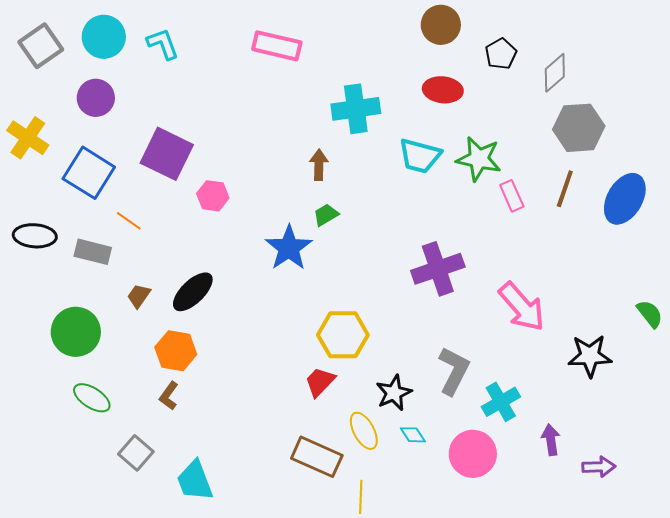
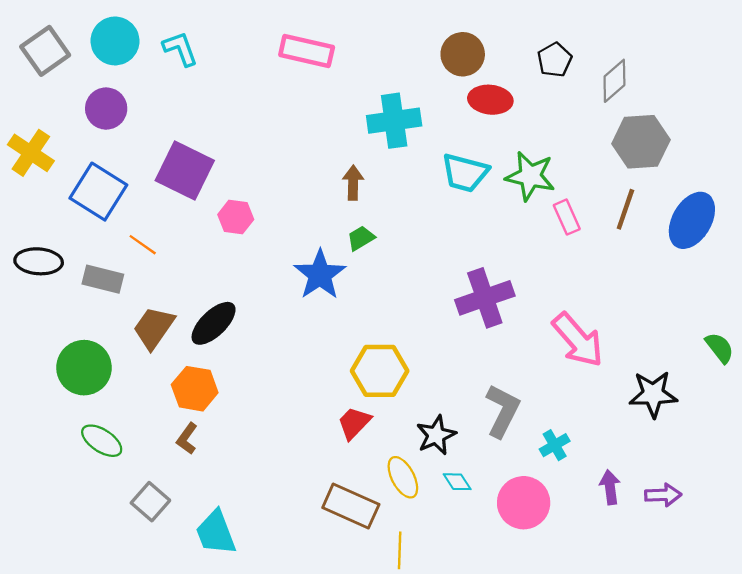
brown circle: (441, 25) -> (463, 54), moved
brown trapezoid: (139, 296) -> (154, 328), size x1.6
cyan cross: (501, 402) -> (555, 445), size x0.7
purple arrow: (599, 467) -> (663, 495), moved

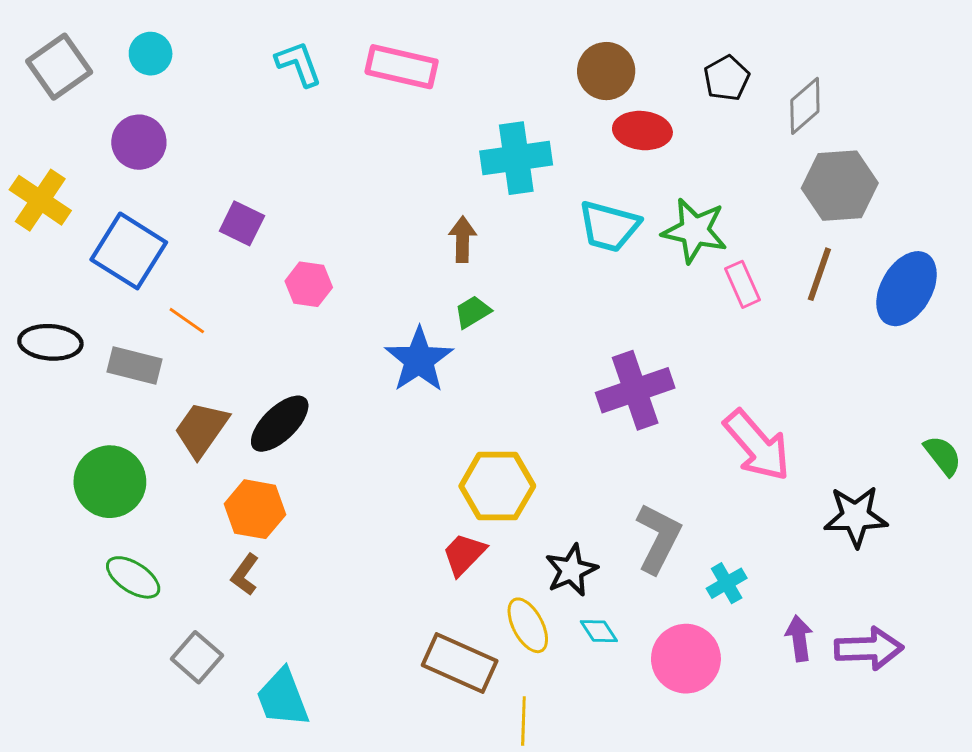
cyan circle: (115, 41) -> (151, 54), size x0.7
cyan L-shape: (180, 49) -> (299, 64), moved
purple square: (185, 171) -> (242, 223), size x0.6
purple arrow: (663, 495) -> (869, 649), size x1.4

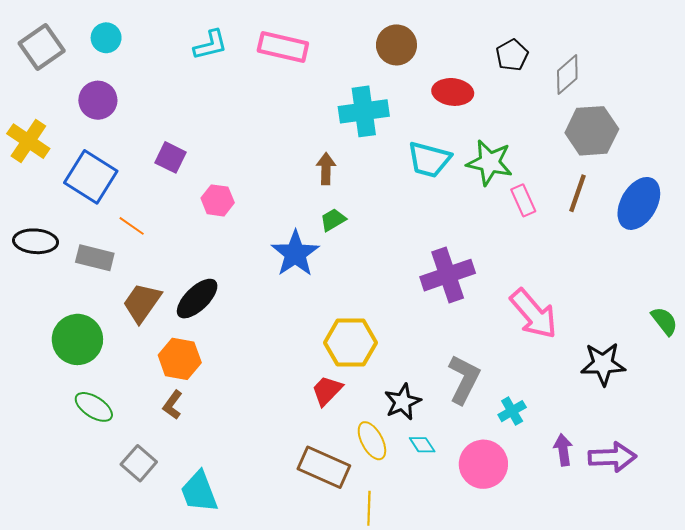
cyan L-shape: (299, 64) -> (210, 45), turned 96
brown circle: (606, 71) -> (396, 45), moved

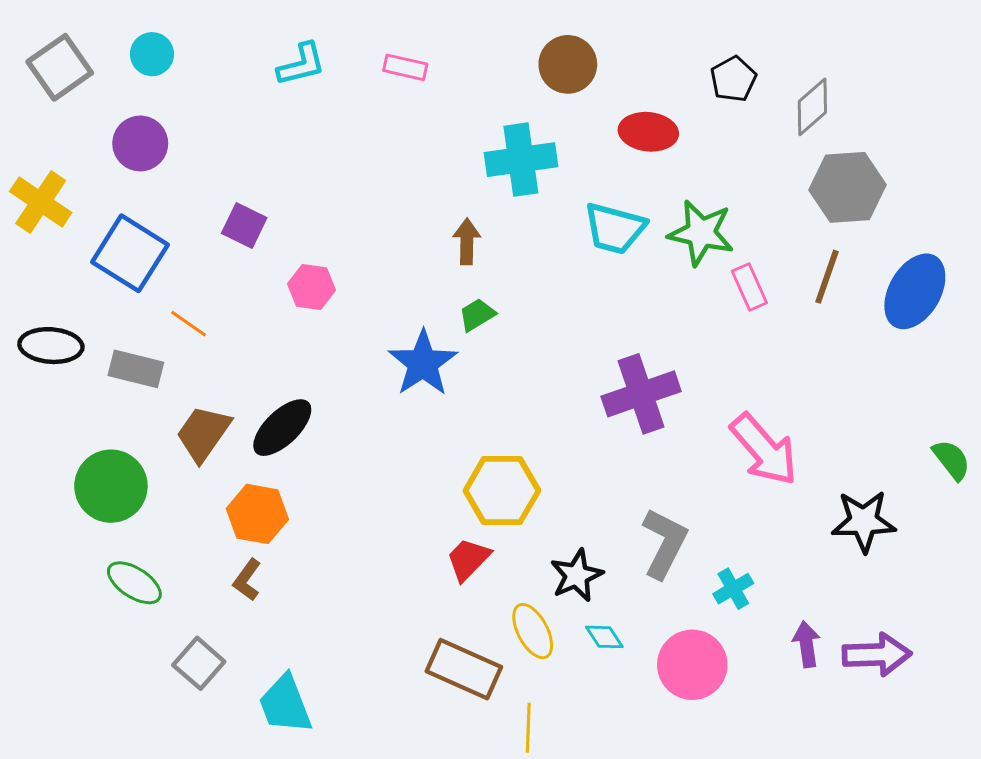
pink rectangle: (283, 47) -> (405, 67), size x0.6

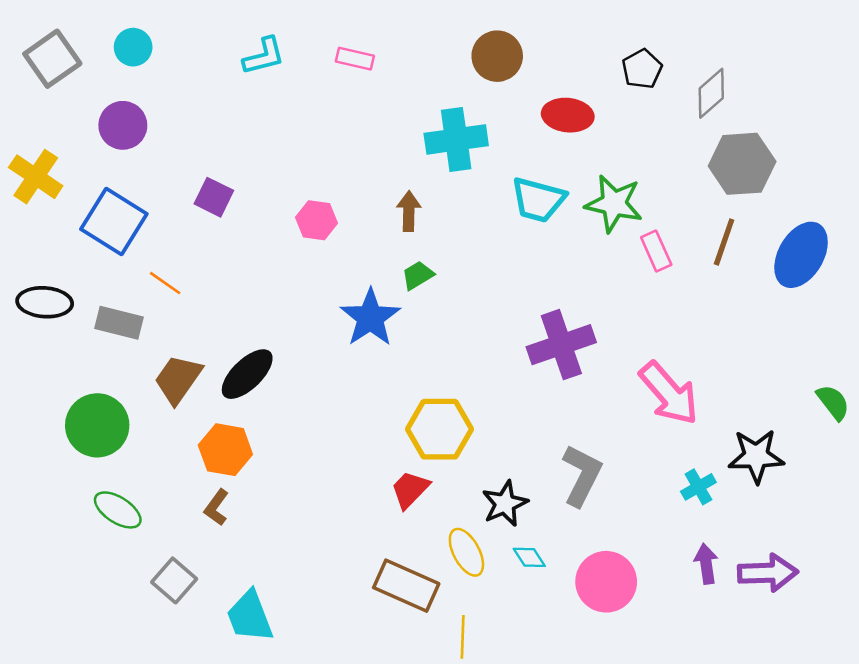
pink hexagon: (312, 287) -> (316, 220), moved
cyan cross: (733, 589) -> (698, 487), moved

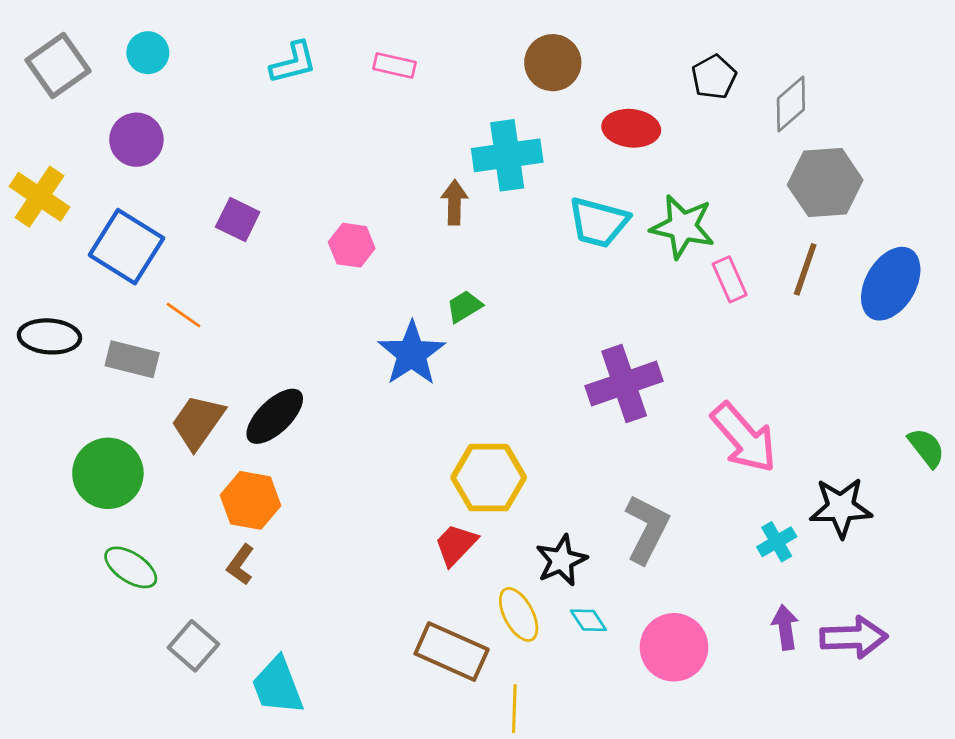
brown arrow: (409, 211) -> (454, 202), moved

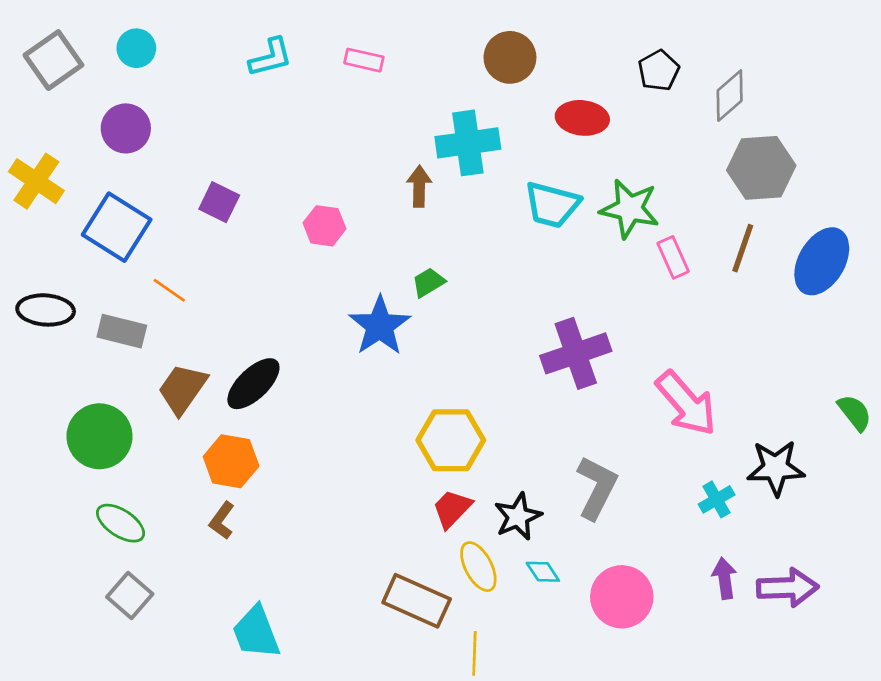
red trapezoid: (456, 545) -> (452, 509), moved
gray square: (193, 646) -> (130, 595), moved

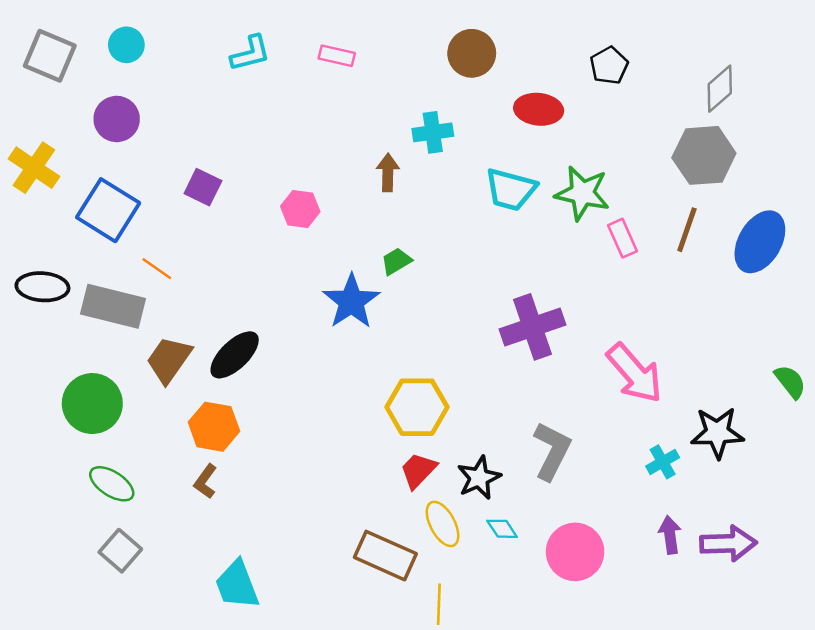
gray square: (53, 60) -> (50, 56), turned -32
gray diamond: (730, 96) -> (720, 89), moved
cyan cross: (468, 143) -> (433, 132), size x0.7
gray rectangle: (122, 331) -> (113, 306), size x1.4

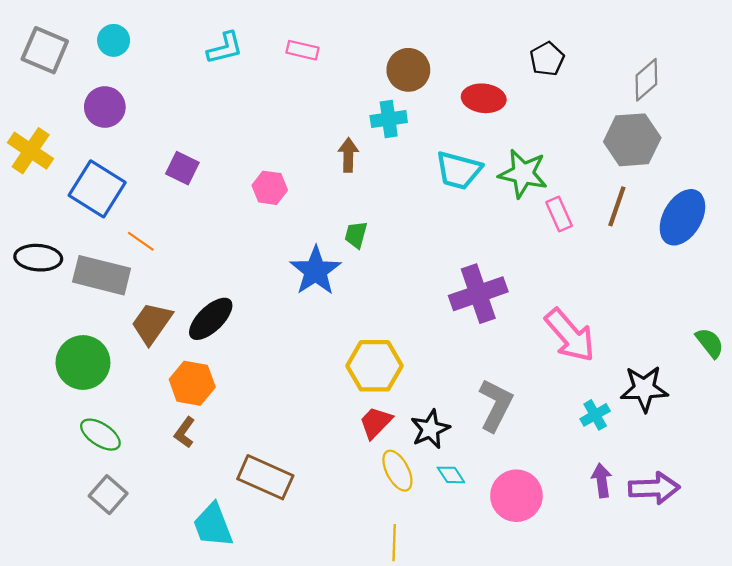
brown circle: (472, 53) -> (408, 70), moved
green trapezoid: (396, 261) -> (356, 235), turned -44
brown rectangle: (385, 556) -> (265, 477), moved

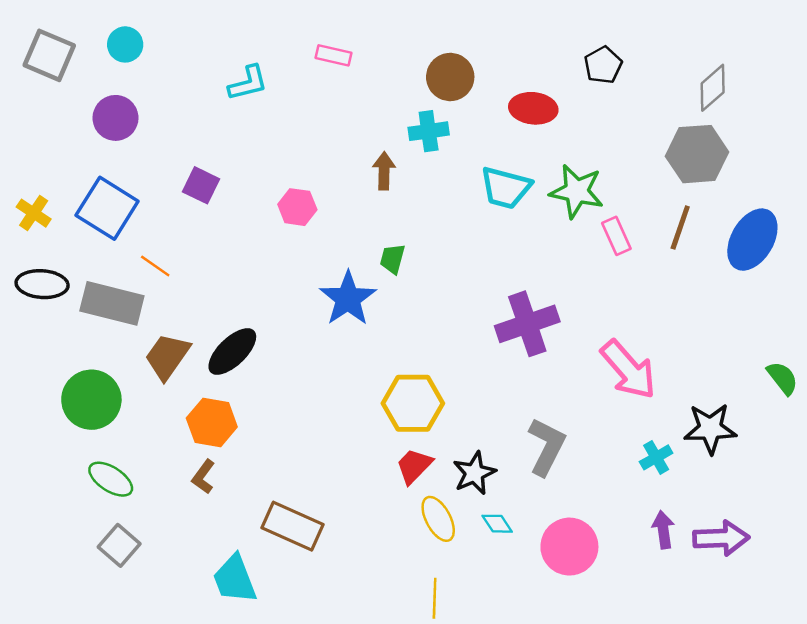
cyan L-shape: (225, 48) -> (248, 83), moved
yellow cross: (31, 151) -> (34, 213), moved, size x0.7

